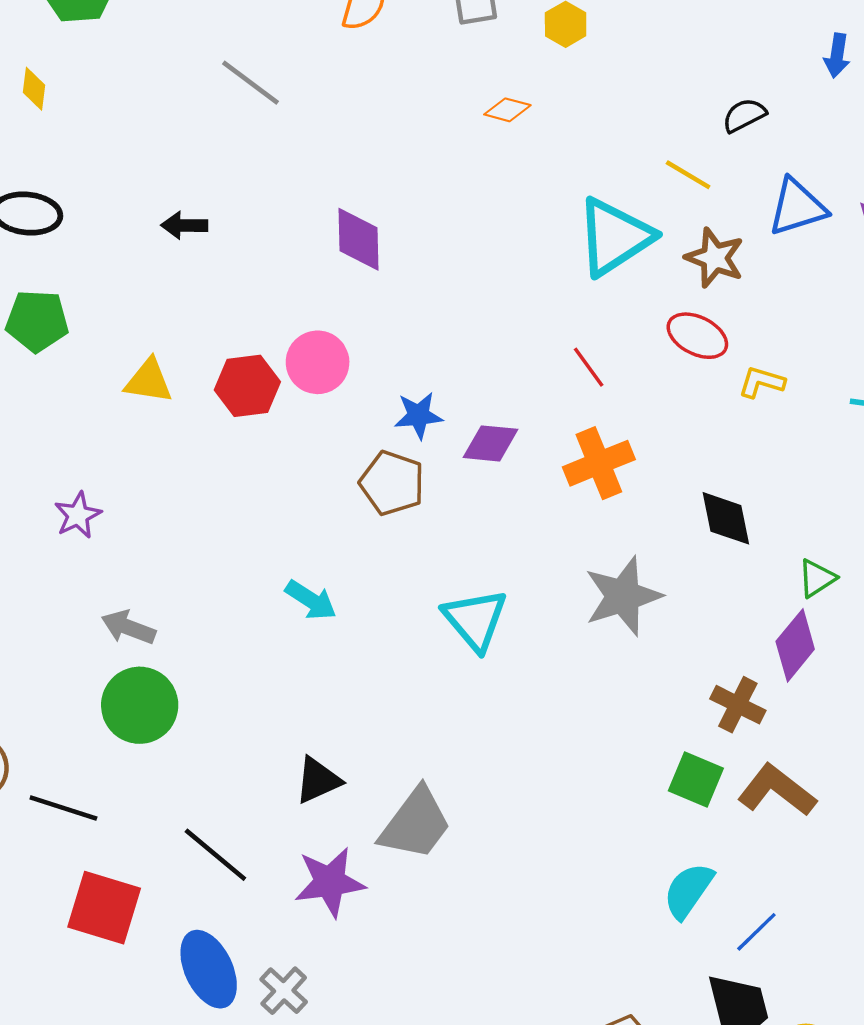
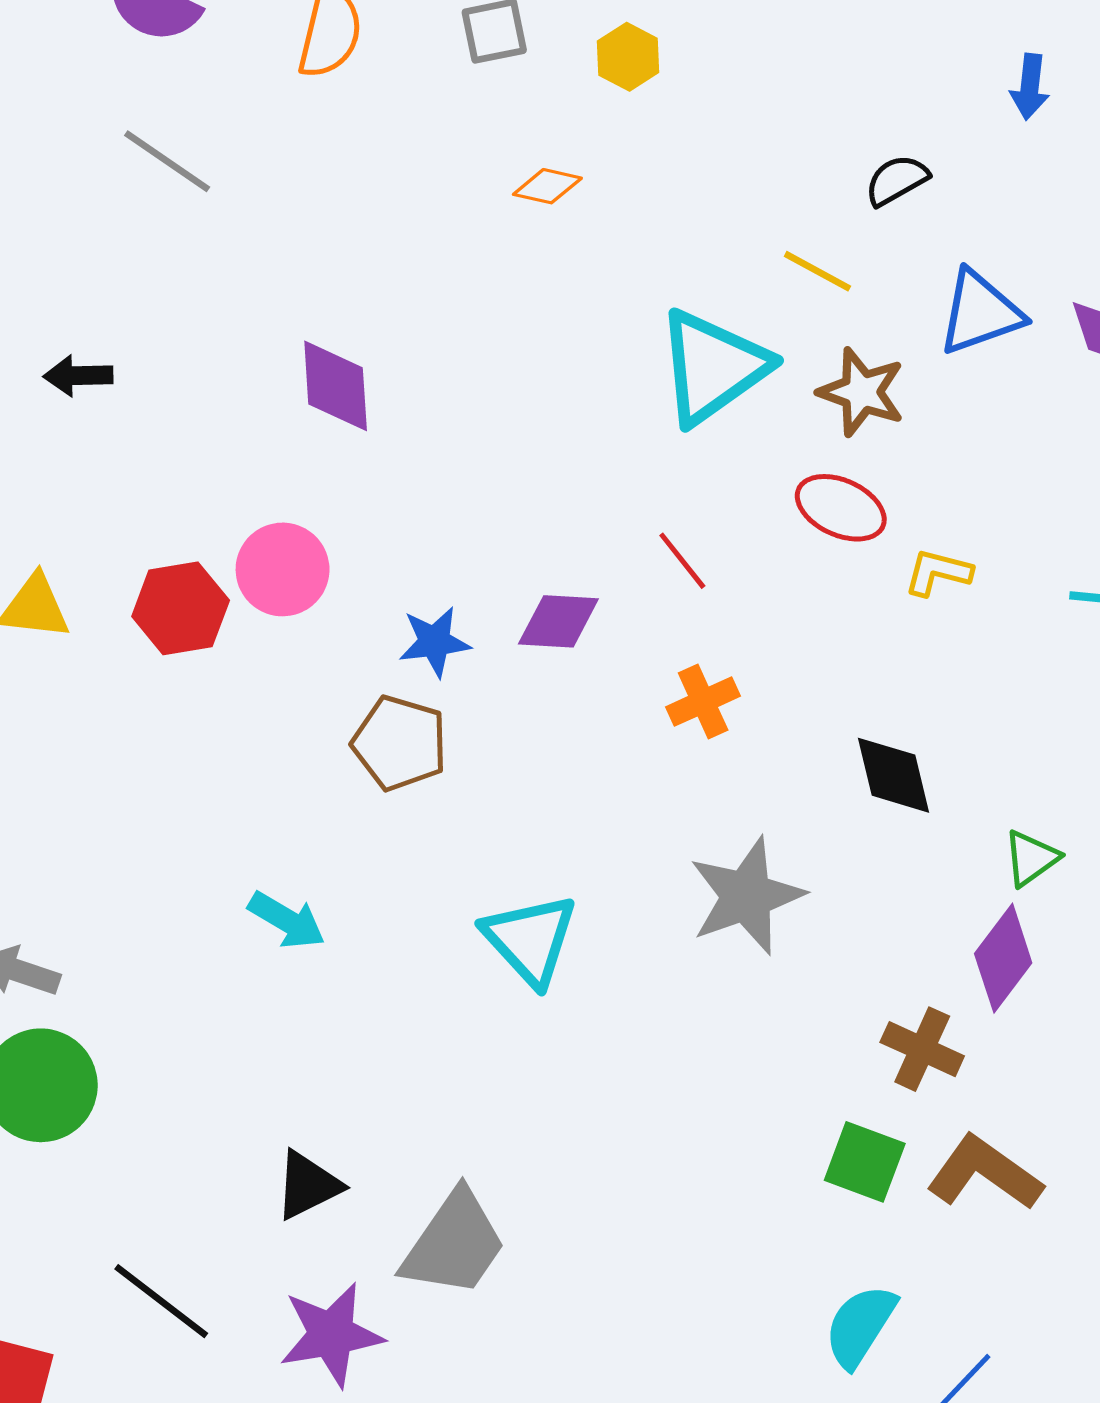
purple diamond: (490, 443) -> (558, 621), moved
orange cross: (599, 463) -> (703, 702), size x0.7

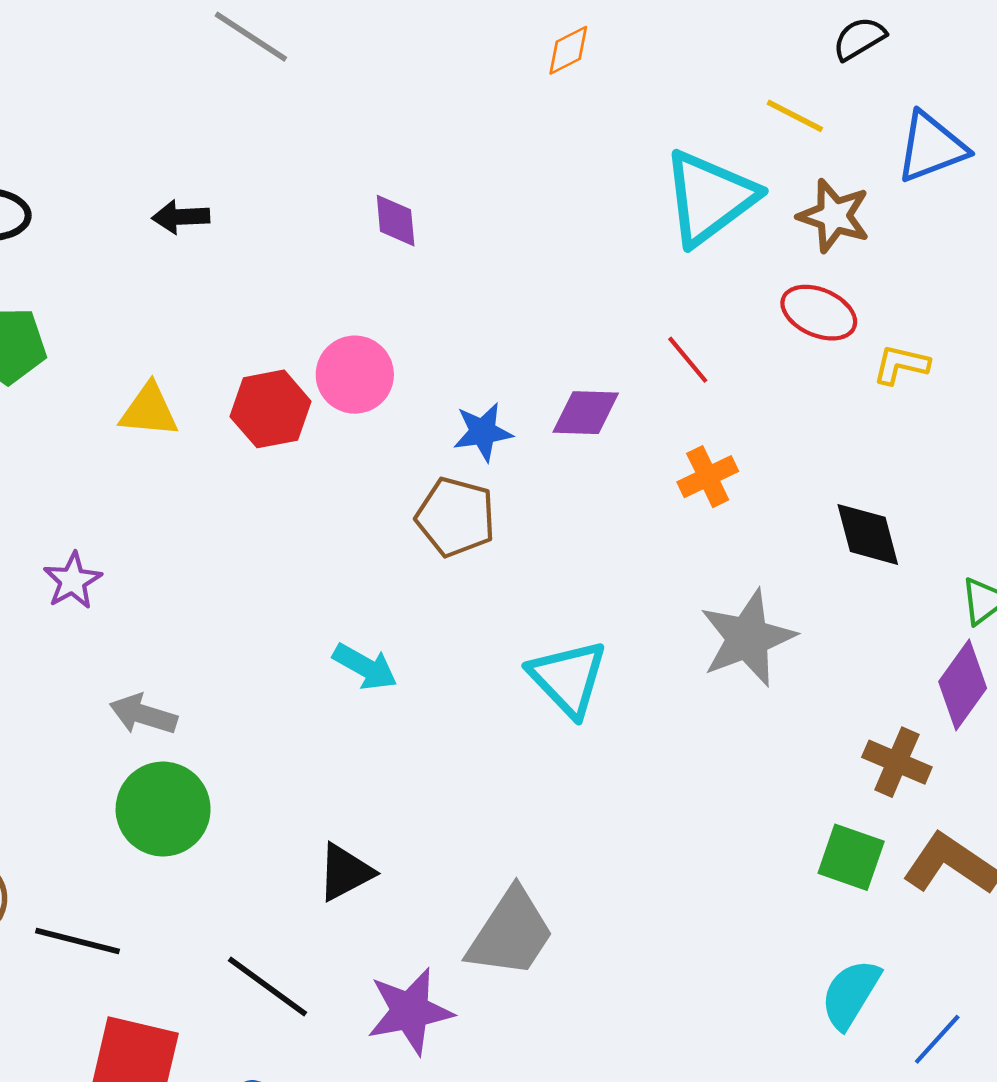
orange diamond: (547, 186) -> (568, 50), turned -38
purple diamond: (336, 386) -> (396, 221), size x0.7
black triangle: (308, 1185) -> (345, 872), moved

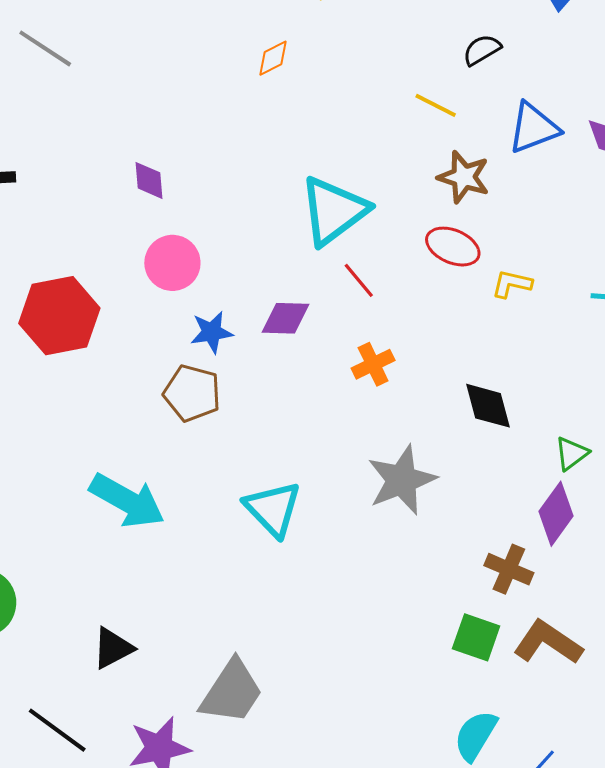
cyan triangle: (709, 198) -> (334, 211), moved
pink circle: (355, 375) -> (172, 263), moved
red hexagon: (271, 409) -> (59, 316), size x1.4
cyan arrow: (365, 667) -> (127, 501), size x1.6

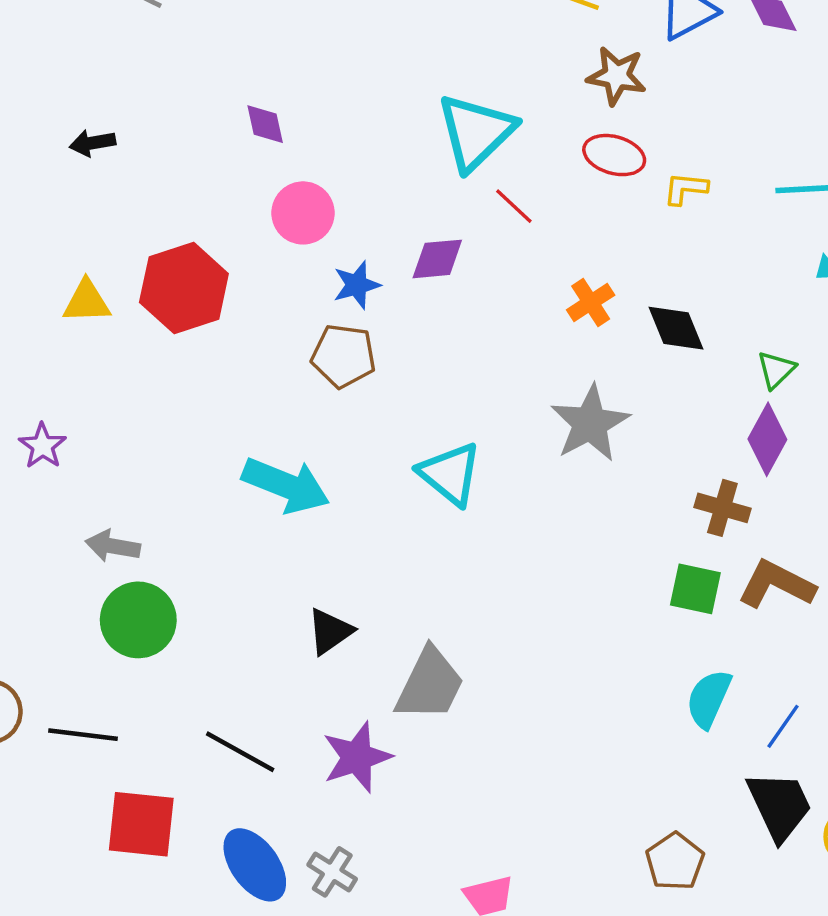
orange cross: (373, 364) -> (591, 302), moved
black triangle: (113, 648) -> (330, 631), moved

